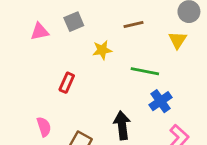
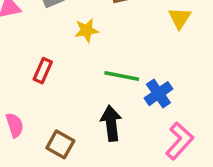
green line: (145, 71) -> (122, 76), moved

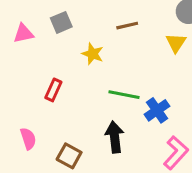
yellow star: (87, 30) -> (93, 54), turned 30

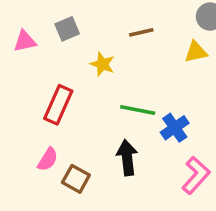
yellow triangle: (176, 43) -> (196, 52), turned 45
red rectangle: (53, 90) -> (58, 105), size x1.5
pink semicircle: (28, 139) -> (48, 159), moved, turned 50

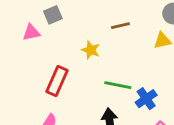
gray square: (67, 29) -> (53, 15), moved

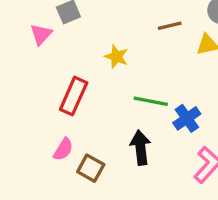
brown line: (120, 26) -> (170, 26), moved
pink triangle: (31, 32) -> (41, 34), turned -36

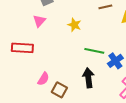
pink triangle: (41, 34) -> (39, 21), moved
red rectangle: (74, 96) -> (22, 48), moved, turned 70

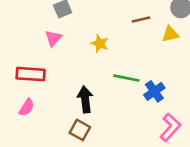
black arrow: (88, 78) -> (85, 99), moved
pink semicircle: (43, 79) -> (27, 107), moved

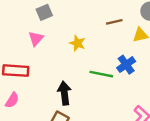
blue cross: (154, 91) -> (126, 65), moved

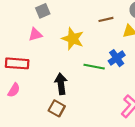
pink triangle: (36, 38) -> (35, 34), turned 32
yellow star: (77, 43) -> (73, 39), size x1.5

